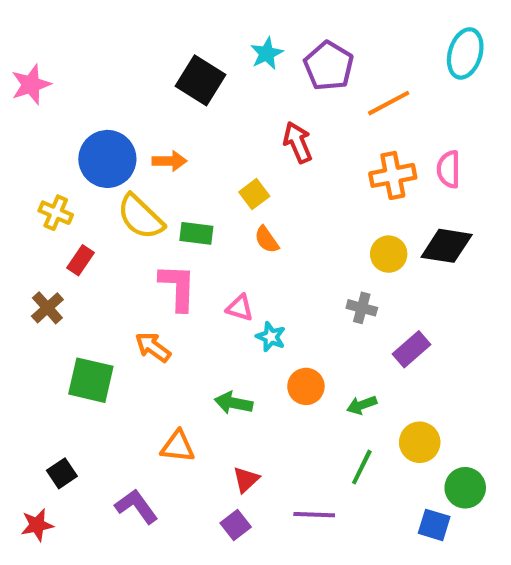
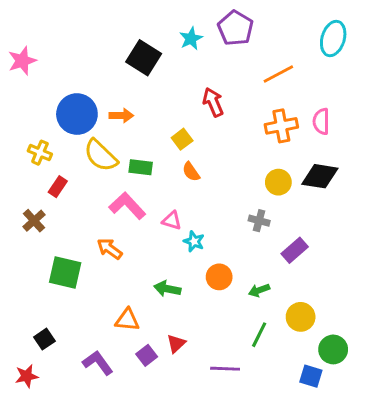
purple pentagon: (329, 66) -> (235, 28), moved
pink L-shape: (178, 287) -> (127, 206), turned -45
purple square: (236, 525) -> (147, 355), moved

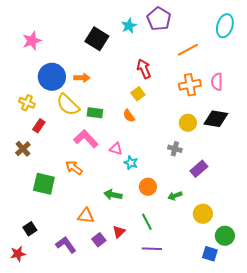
pink star: (22, 61) -> (32, 41), moved
yellow square: (182, 139) -> (138, 94), moved
green line: (259, 335) -> (147, 222), moved, turned -54

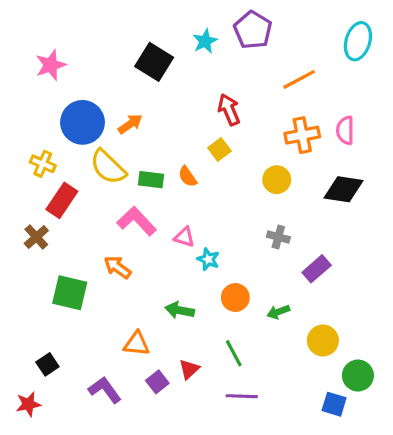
orange arrow: (82, 78) -> (130, 124), turned -35
orange semicircle: (129, 116) -> (188, 177), moved
yellow circle: (188, 123) -> (277, 180), moved
red rectangle: (39, 126) -> (62, 200), size x1.5

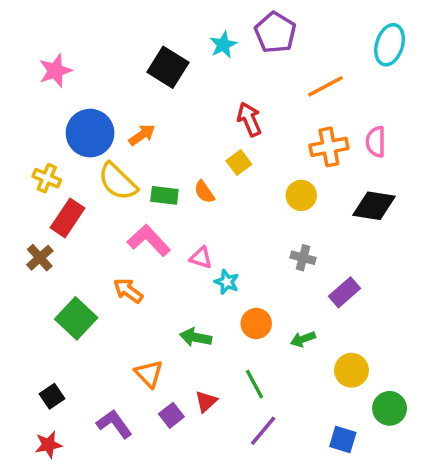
green square: (70, 293) -> (76, 318), turned 30
orange triangle: (137, 344) -> (149, 374), turned 40
purple line: (242, 396) -> (263, 431), turned -52
red star: (28, 404) -> (48, 445), moved
blue square: (334, 404) -> (343, 439), moved

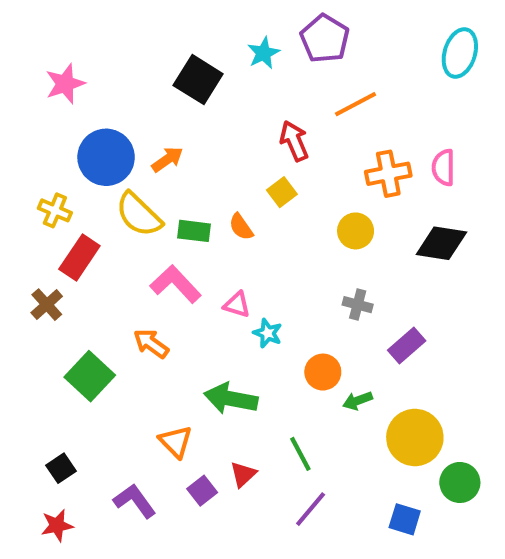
orange line: (325, 86) -> (356, 104), moved
orange circle: (256, 323) -> (323, 372), moved
green arrow: (196, 337) -> (231, 399), size x1.4
yellow circle: (351, 370) -> (415, 437), size x1.4

